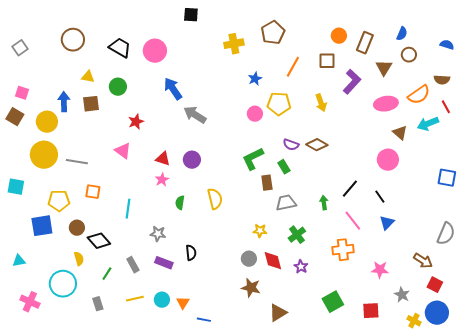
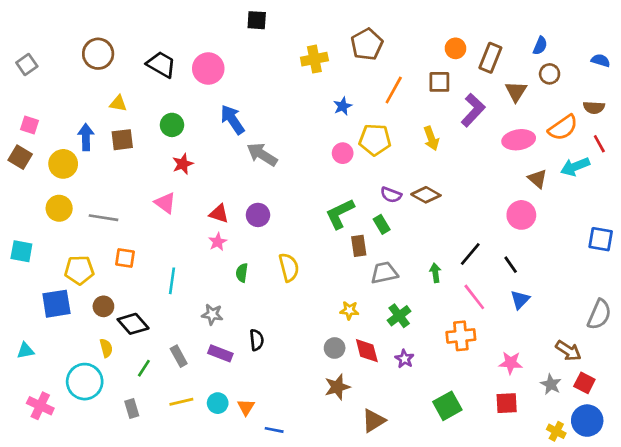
green circle: (118, 87) -> (172, 125), moved
yellow circle: (44, 155) -> (59, 208), size x0.7
brown star: (251, 288) -> (337, 387), turned -30
gray star: (402, 295) -> (551, 384), moved
red square: (371, 311) -> (507, 403), moved

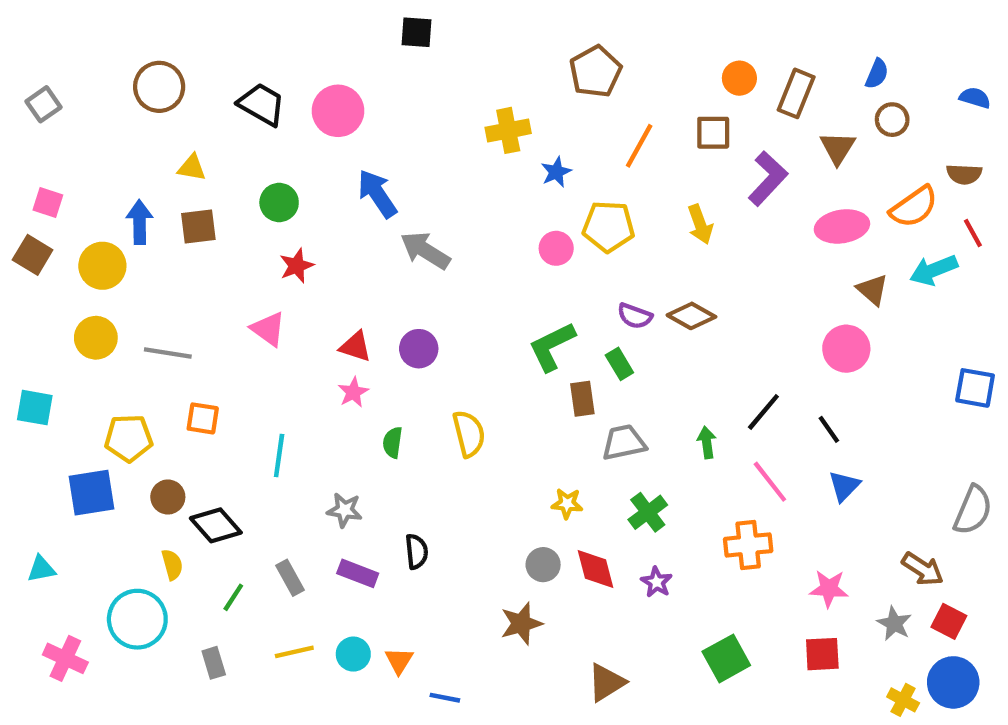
yellow cross: (314, 59) -> (508, 130), moved
brown star: (337, 387) -> (521, 624), moved

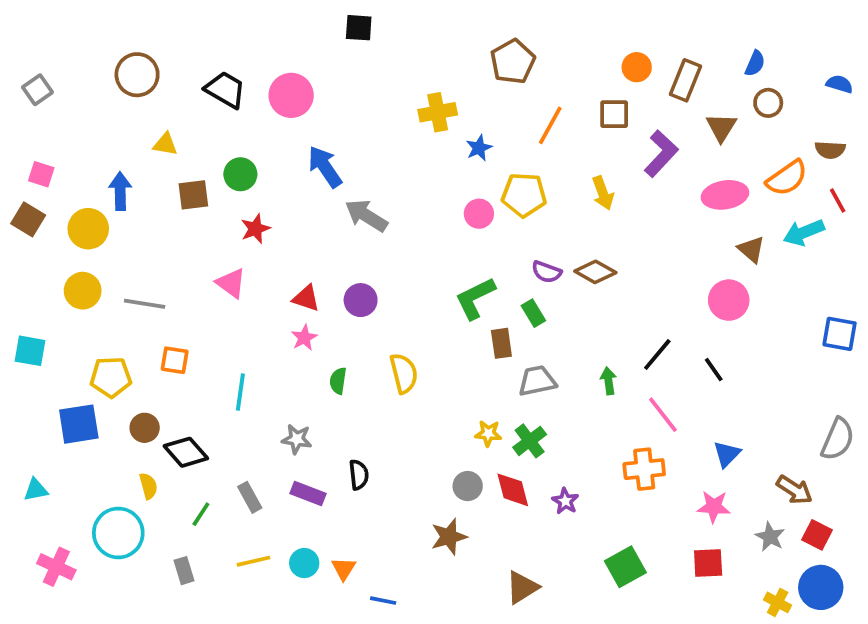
brown square: (198, 226) -> (193, 195), moved
blue triangle: (844, 486) -> (727, 454), moved
green cross: (648, 512) -> (530, 441), moved

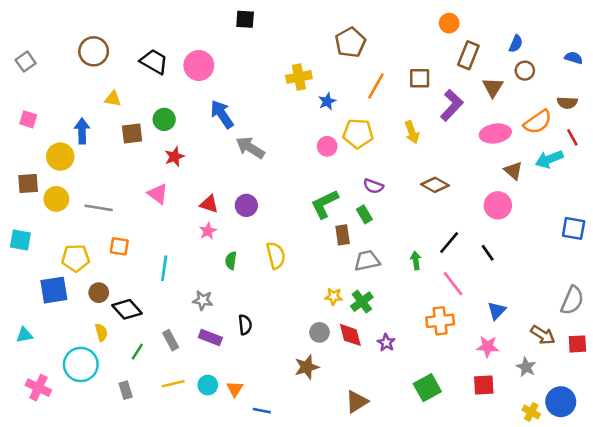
orange circle: (637, 67) -> (449, 23), moved
brown square: (28, 219) -> (28, 184), moved, turned -35
brown diamond: (595, 272) -> (435, 185), moved
red square: (817, 535) -> (577, 344), moved, turned -30

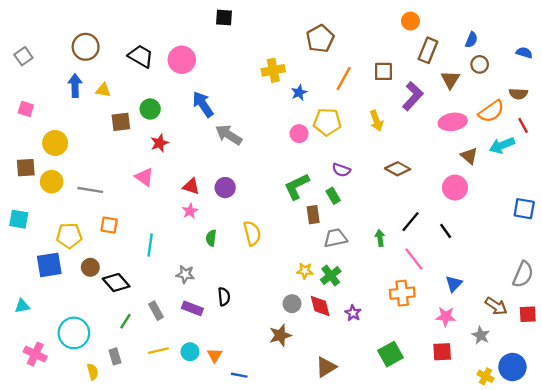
blue arrow: (82, 131) -> (75, 86), moved
yellow semicircle: (101, 332) -> (93, 372), moved

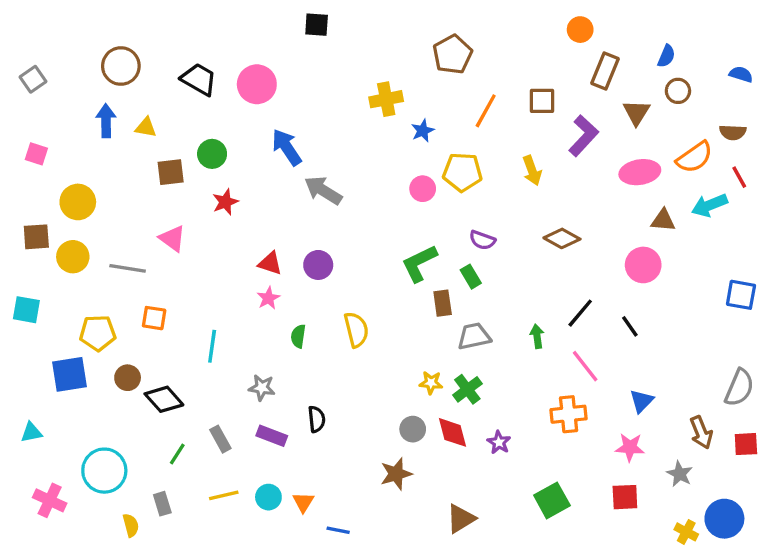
brown triangle: (469, 156) -> (663, 220), turned -36
pink triangle: (144, 177) -> (172, 238), moved
brown arrow: (496, 306) -> (701, 432), turned 35

